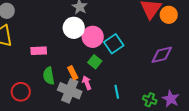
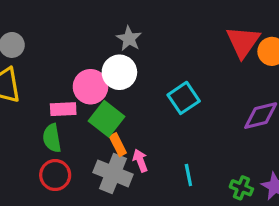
pink circle: (93, 37) -> (90, 87), moved
green square: (95, 62) -> (107, 119), moved, size x1.5
green semicircle: (49, 76) -> (52, 138), moved
red circle: (21, 92) -> (55, 175), moved

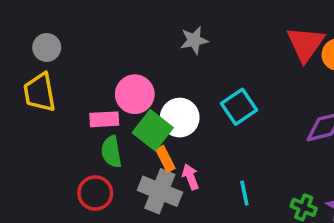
gray star: (129, 39) -> (194, 40), moved, turned 30
white circle: (119, 72) -> (180, 118), moved
green semicircle: (52, 138) -> (111, 152), moved

